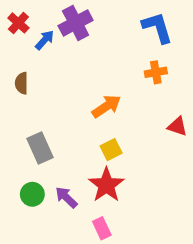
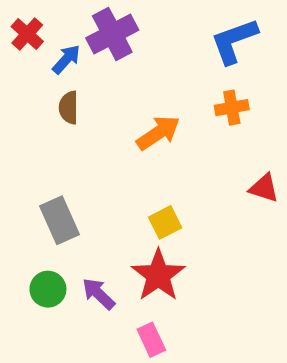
blue L-shape: (157, 28) -> (234, 41), turned -93
brown semicircle: (22, 83) -> (69, 108), moved
orange arrow: (106, 106) -> (158, 133), moved

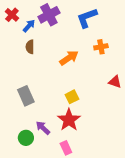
blue L-shape: (234, 41) -> (87, 18), moved
green circle: (48, 289) -> (26, 138), moved

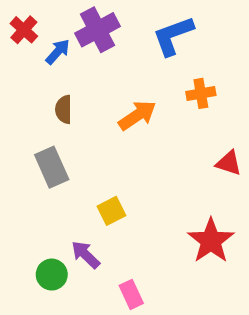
brown semicircle: (30, 47) -> (64, 109), moved
gray rectangle: (26, 96) -> (52, 167), moved
yellow square: (72, 97) -> (111, 211), moved
red star: (69, 120) -> (211, 241), moved

